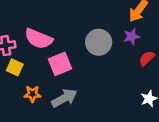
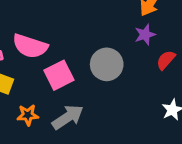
gray circle: (99, 42) -> (107, 64), moved

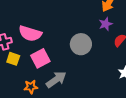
pink square: (59, 75) -> (40, 58), moved
orange star: (28, 115) -> (31, 87), moved

